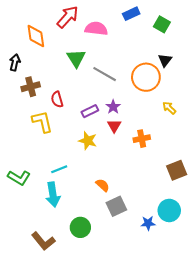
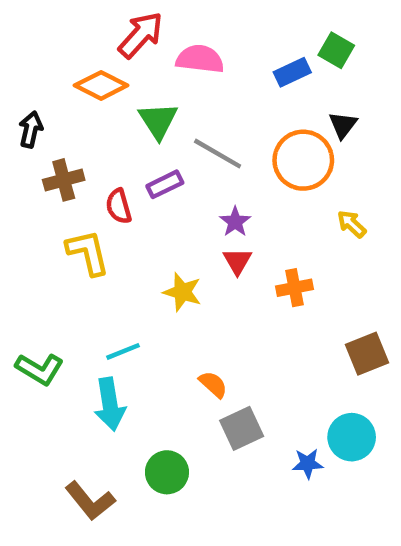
blue rectangle: (131, 14) -> (292, 72), moved
orange diamond: (36, 36) -> (101, 85), moved, turned -55
purple rectangle: (90, 111) -> (165, 184), moved

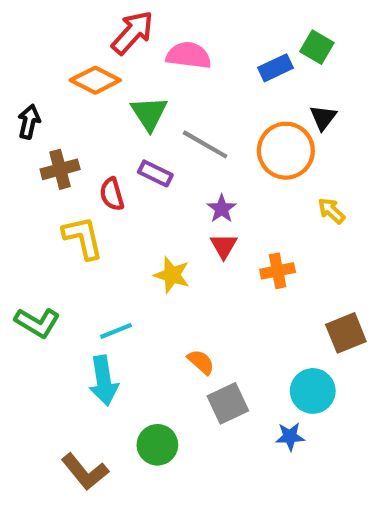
purple rectangle: (165, 184) -> (155, 173), turned 52
green L-shape: (39, 369) -> (37, 323), moved
cyan circle: (352, 437) -> (313, 391), moved

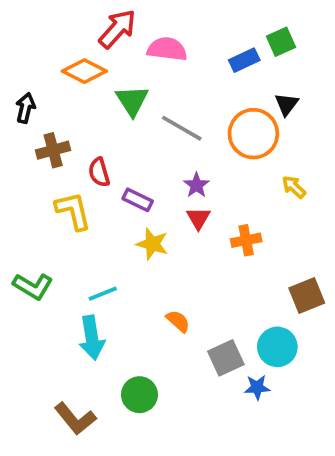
green square: (317, 47) -> (281, 42), turned 36
purple rectangle: (155, 173) -> (138, 200), moved
gray square: (228, 403) -> (226, 358), moved

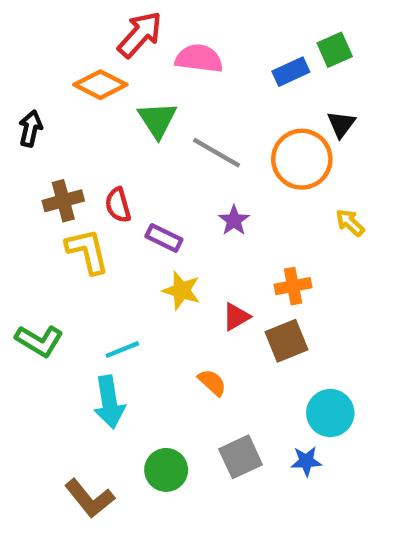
brown cross: (53, 150) -> (63, 201), moved
red triangle: (198, 218) -> (236, 317), moved, turned 30
brown square: (307, 295) -> (286, 341), moved
gray square: (226, 358) -> (241, 457), moved

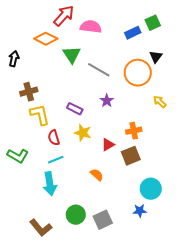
red semicircle: (118, 205) -> (54, 138), moved
gray square: (241, 457) -> (103, 220), moved

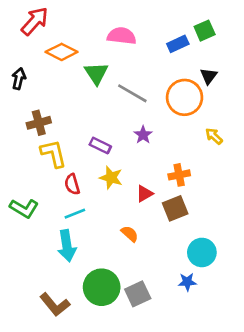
red arrow: (64, 16) -> (35, 21), moved
green circle: (76, 215) -> (102, 287), size x1.4

